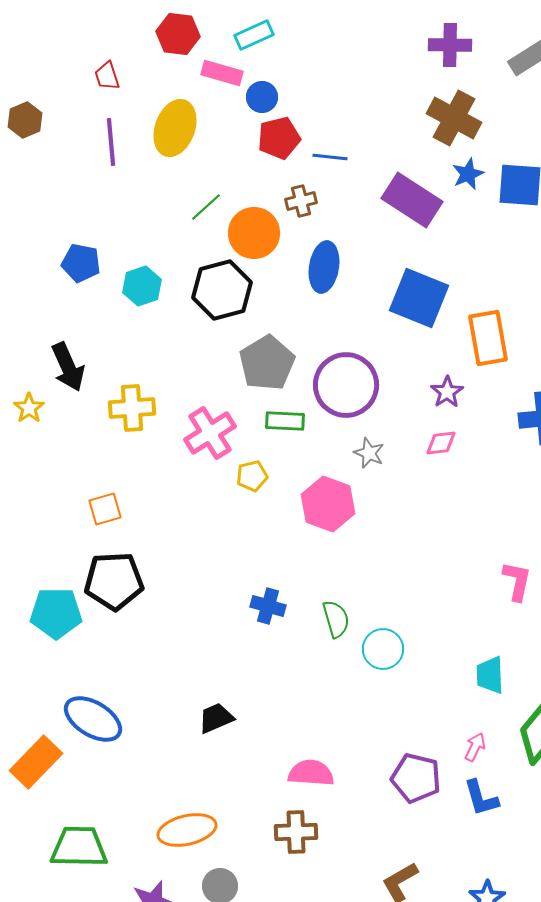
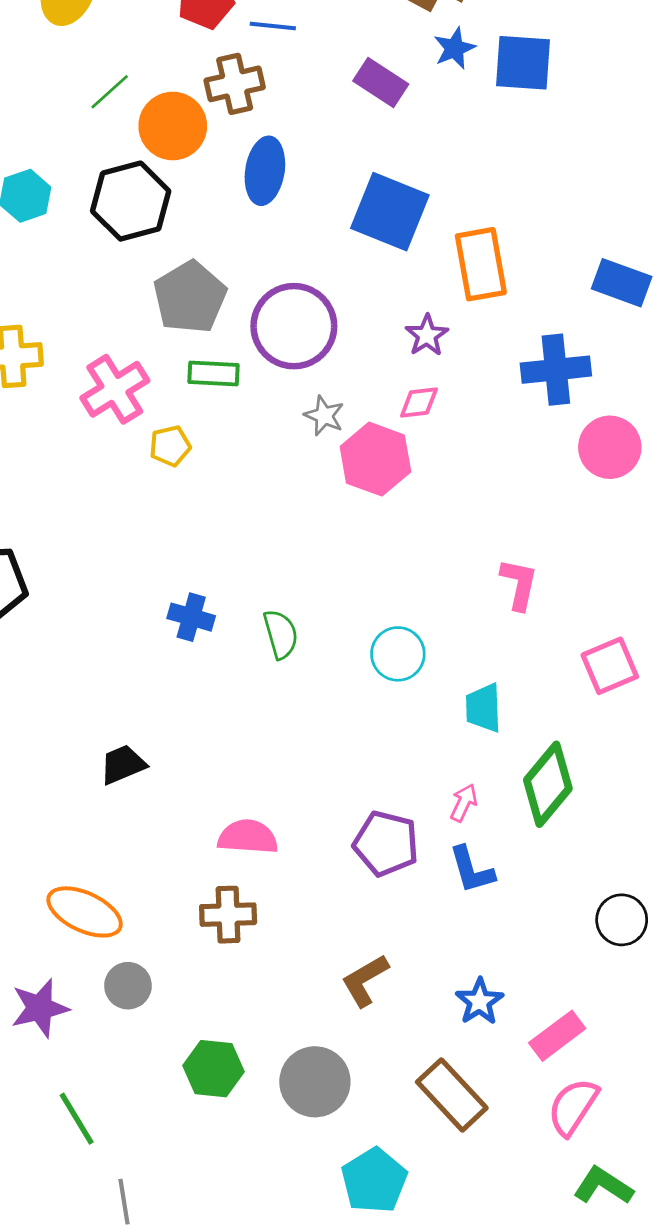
purple rectangle: (412, 200) -> (381, 83), size x0.7
brown cross: (301, 201) -> (235, 84), size x1.4
pink hexagon: (328, 504) -> (375, 459), moved
cyan circle: (383, 649) -> (398, 654), moved
orange ellipse: (187, 830) -> (85, 912), turned 38

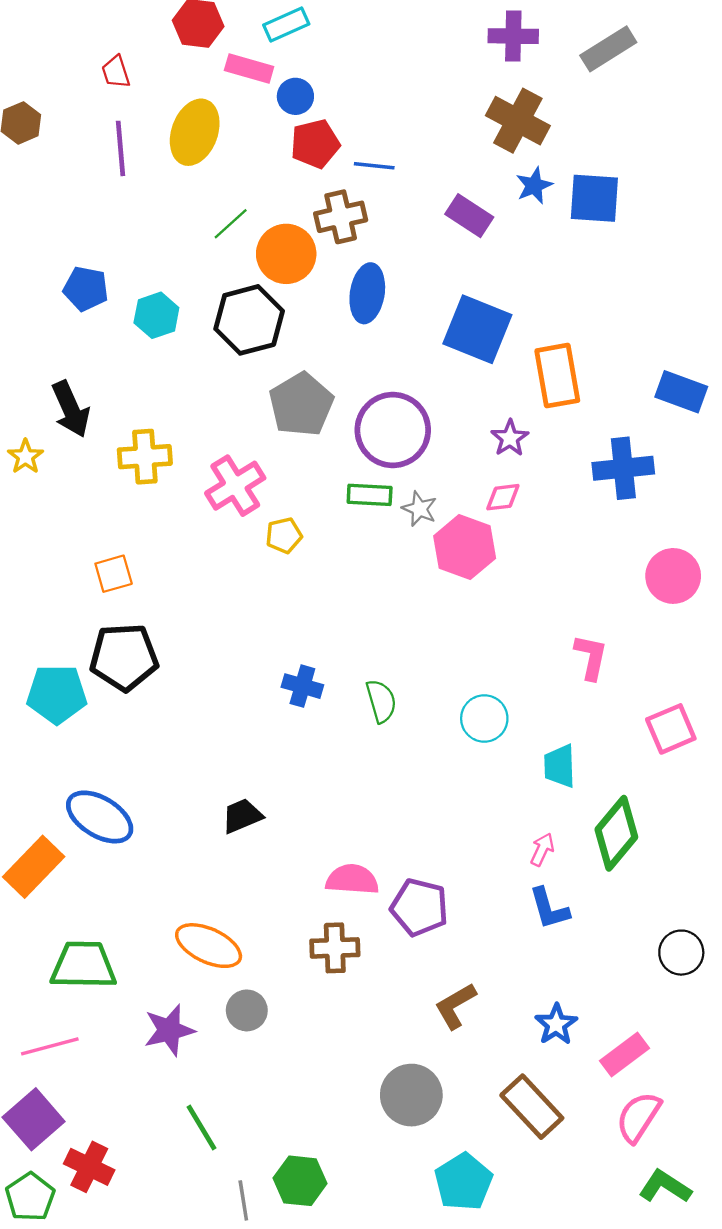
green rectangle: (214, 374) -> (370, 495), moved
pink circle: (610, 447) -> (673, 576), moved
purple pentagon: (386, 844) -> (419, 907), moved
green hexagon: (214, 1069) -> (300, 1181), moved

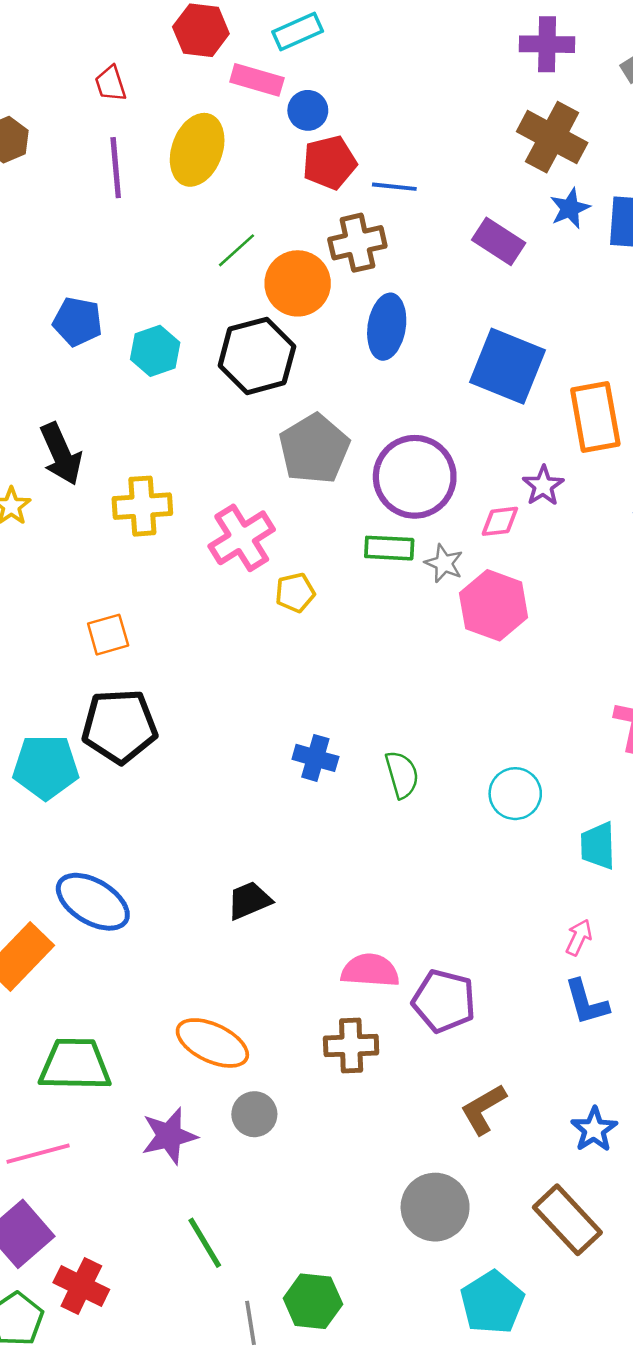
pink diamond: (503, 497) -> (500, 521), moved

